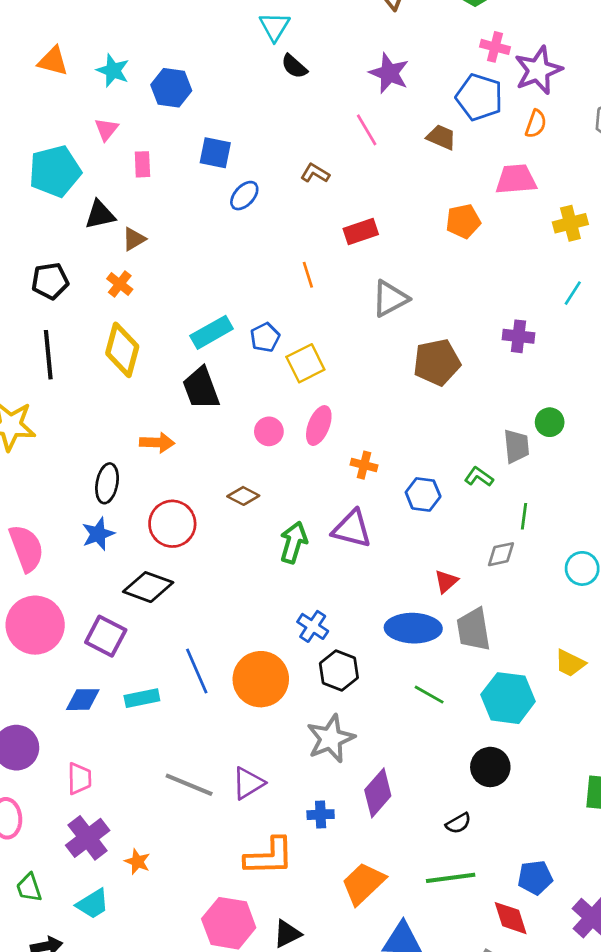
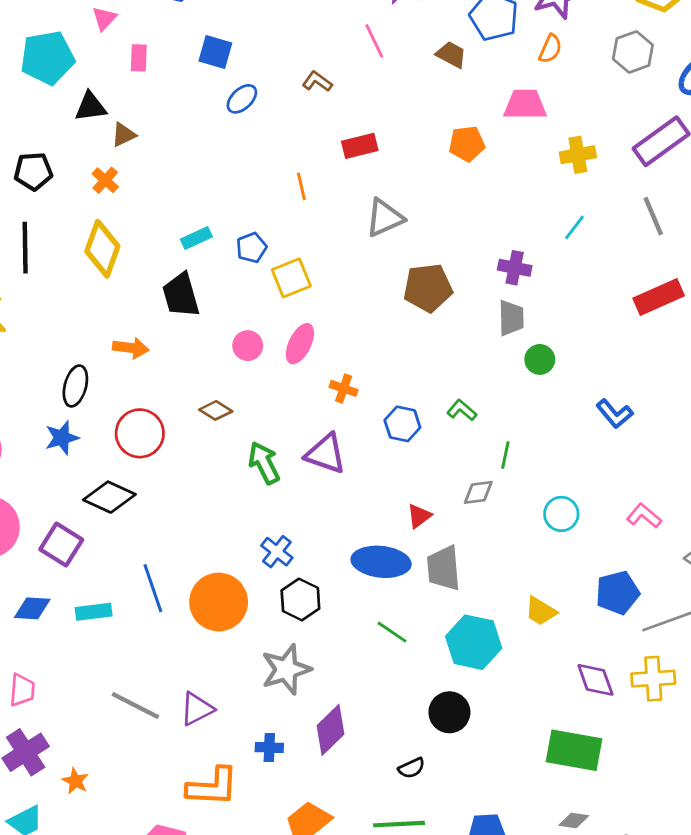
cyan rectangle: (212, 332) -> (196, 238), size x0.7
gray trapezoid: (516, 446) -> (511, 318), moved
green arrow: (294, 542) -> (264, 463), turned -48

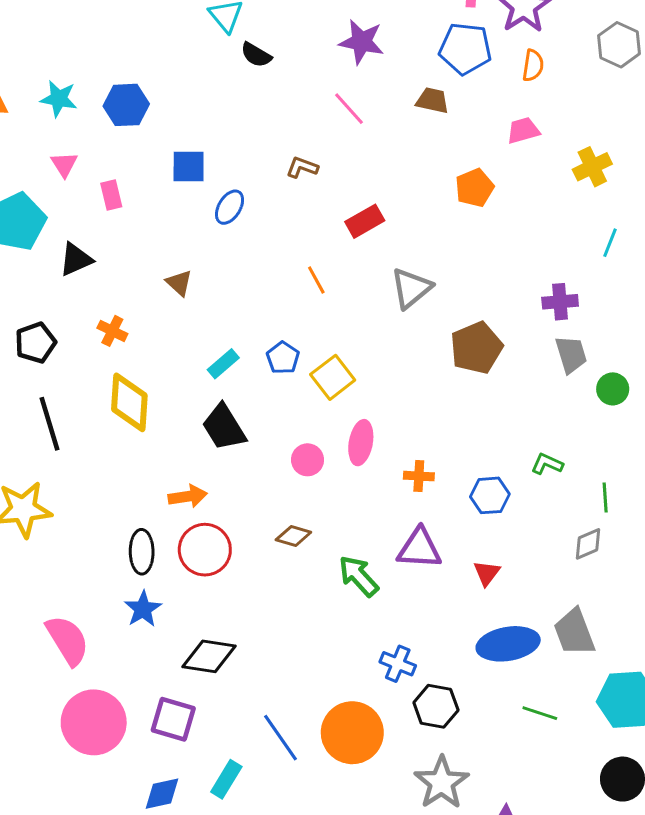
pink trapezoid: (525, 105) -> (523, 130), size x0.7
brown triangle: (124, 135) -> (179, 283), moved, turned -36
red circle: (140, 433) -> (205, 550), moved
red triangle: (419, 516) -> (487, 573), moved
cyan rectangle: (94, 612) -> (226, 779), turned -36

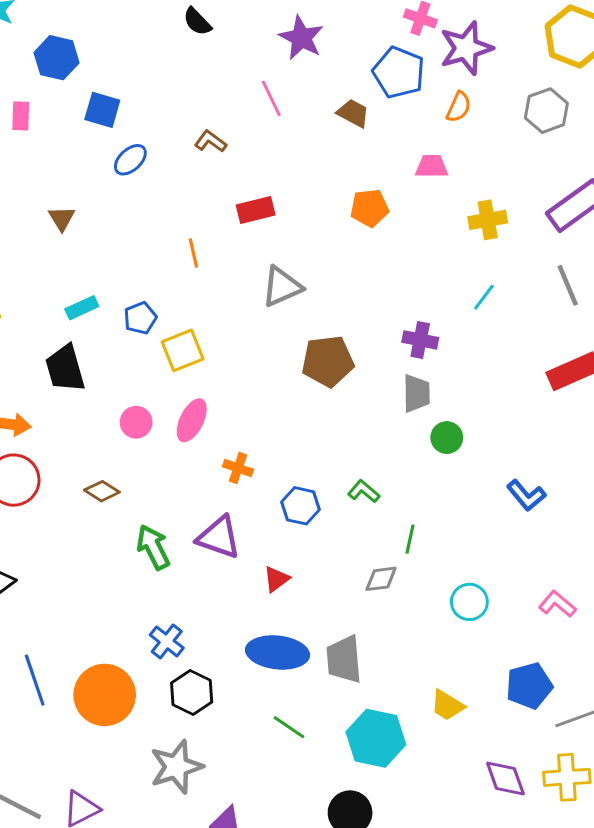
blue hexagon: (126, 105) -> (57, 58), moved

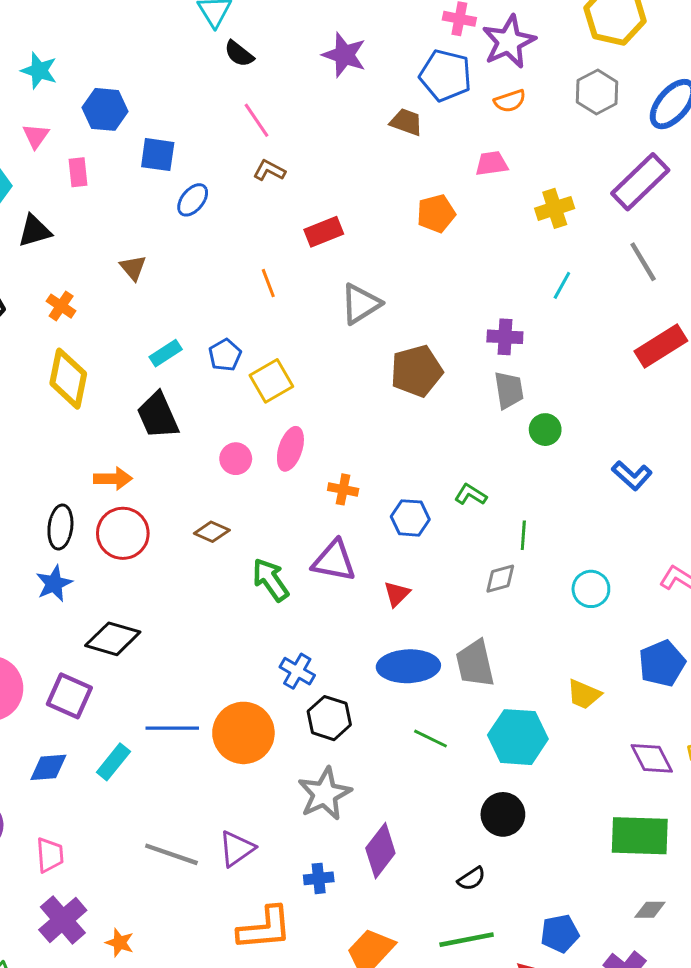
pink line: (271, 98) -> (257, 120), moved
orange semicircle: (459, 107) -> (510, 101), turned 56
blue line: (35, 680) -> (172, 728), turned -63

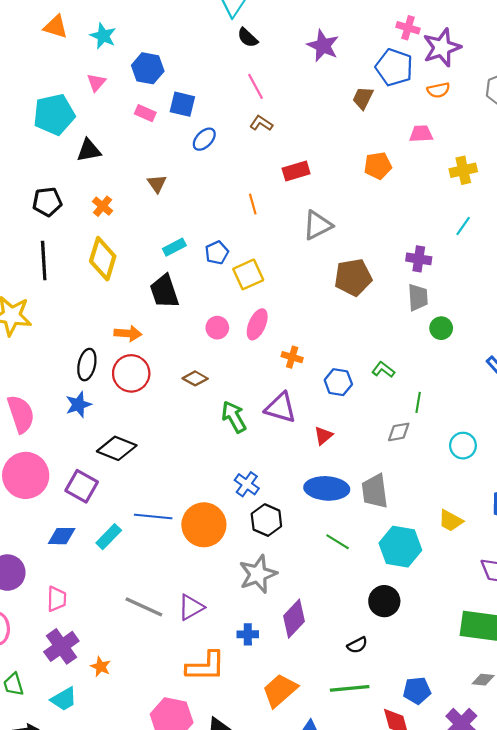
brown trapezoid: (406, 122) -> (363, 98), turned -90
pink rectangle: (78, 172) -> (145, 113), moved, turned -66

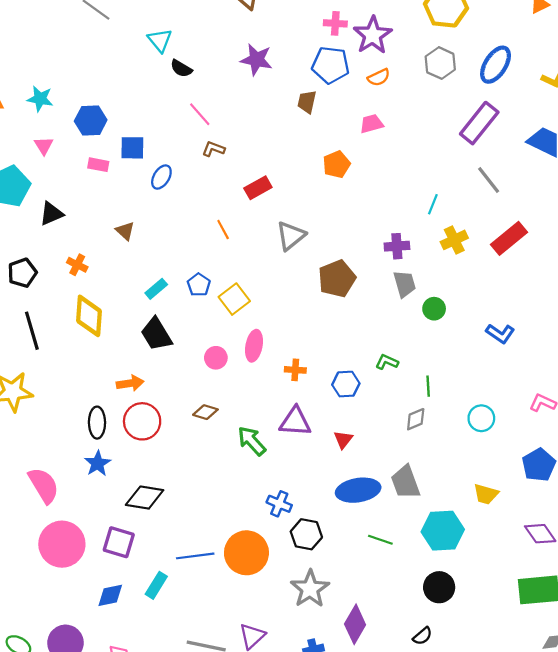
yellow cross: (463, 170) -> (454, 240), moved

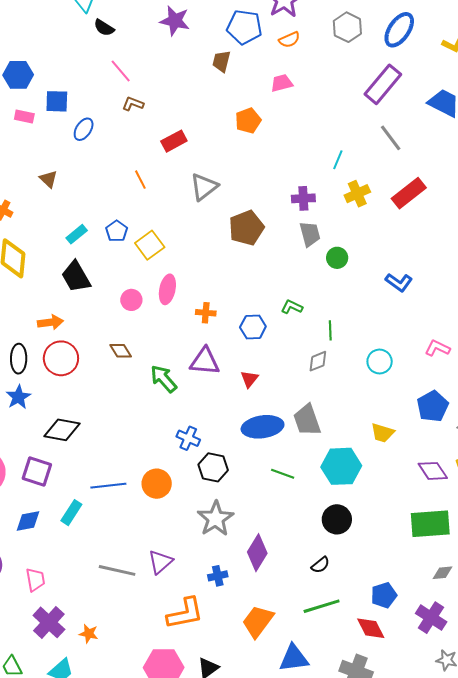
brown diamond: (205, 412) -> (121, 351), turned 40
orange circle: (246, 553) -> (157, 484), size x0.7

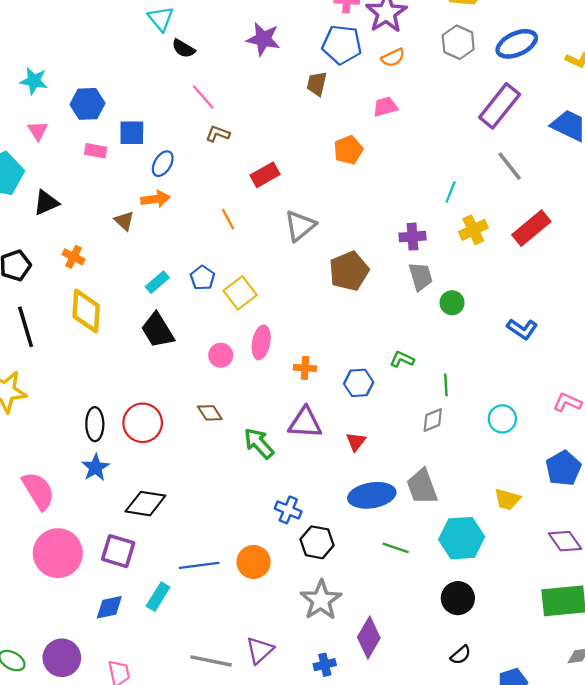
blue ellipse: (399, 30) -> (517, 44), turned 33
orange arrow: (50, 322) -> (155, 199), moved
black semicircle: (320, 565) -> (461, 655), moved

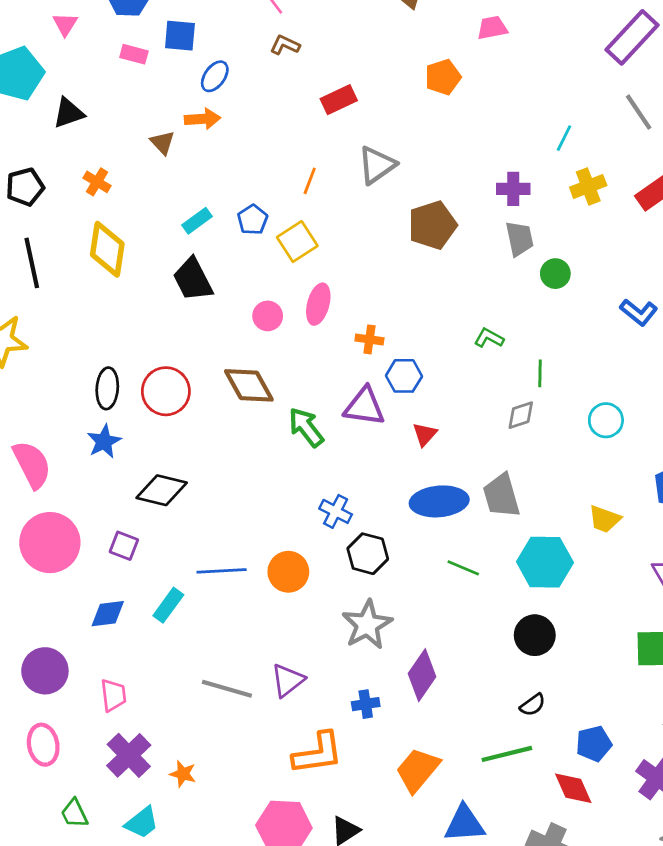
orange line: (228, 219) -> (310, 181), moved, turned 45
blue hexagon: (359, 383) -> (404, 376), moved
brown diamond: (210, 413) -> (249, 385), size x1.6
purple square: (118, 551) -> (124, 546), size x0.7

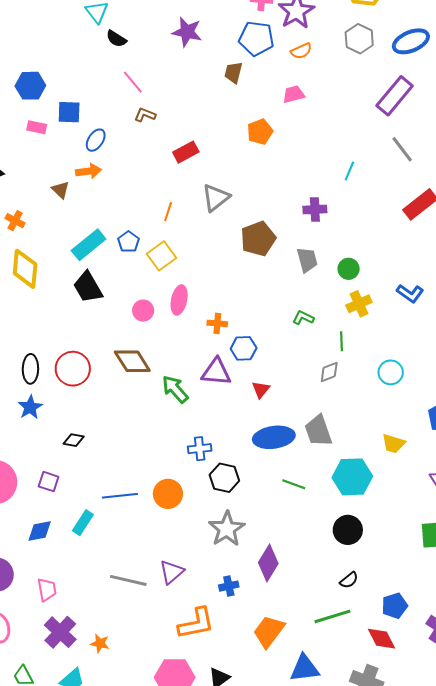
yellow cross: (588, 186) -> (359, 304), moved
cyan rectangle: (197, 221) -> (89, 245), size x1.6
gray trapezoid: (520, 239) -> (307, 260), moved
black diamond: (162, 490) -> (74, 440), size x0.6
blue cross: (336, 511) -> (200, 449), turned -30

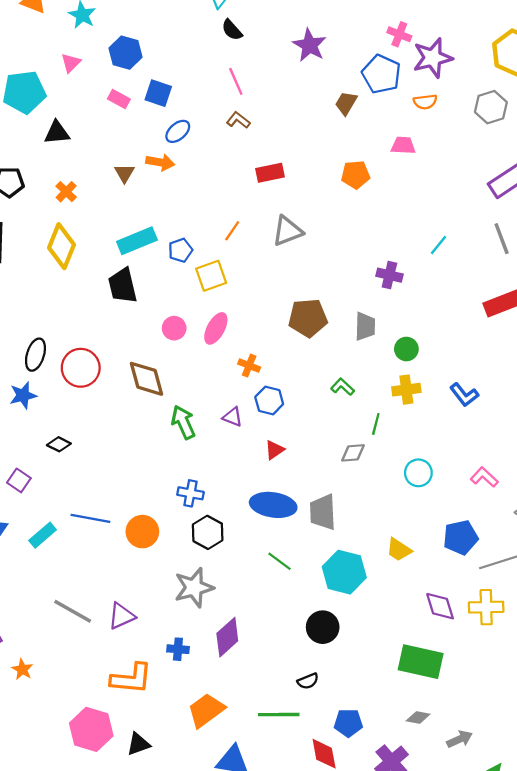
brown pentagon: (258, 239) -> (308, 318), moved
purple triangle: (216, 372) -> (233, 417), size x0.6

